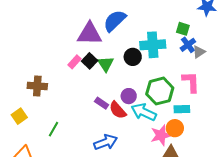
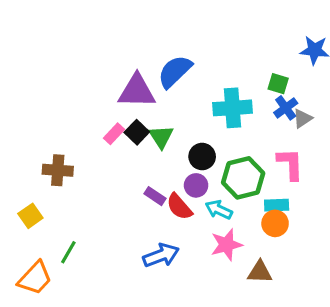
black circle: (133, 57) -> (202, 157), moved
cyan arrow: (144, 112) -> (219, 210), size x0.7
orange circle: (175, 128) -> (275, 223), moved
green line: (53, 129) -> (68, 252), moved
pink star: (161, 135) -> (226, 245), moved

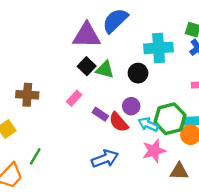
pink rectangle: (114, 134) -> (74, 98), moved
green triangle: (161, 137) -> (105, 70), turned -42
black circle: (202, 157) -> (138, 73), moved
green hexagon: (243, 178) -> (170, 119), moved

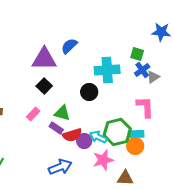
blue semicircle: (115, 21) -> (69, 46), size x0.7
green triangle: (105, 70) -> (62, 113), moved
purple circle: (131, 106) -> (84, 141), moved
red semicircle: (119, 122) -> (72, 135), turned -66

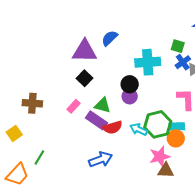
purple rectangle: (56, 128) -> (97, 120), size x1.5
purple circle: (84, 141) -> (130, 96), moved
pink star: (103, 160) -> (160, 156), moved

